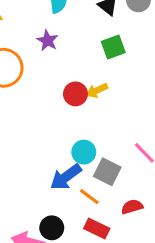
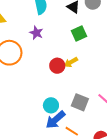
cyan circle: (84, 152) -> (51, 105), moved
gray square: (107, 172) -> (80, 102), moved

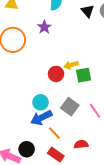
green square: (79, 33) -> (84, 75), moved
red circle: (57, 66) -> (56, 74), moved

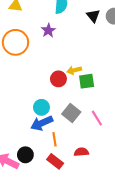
orange line: (54, 133) -> (55, 139), turned 32

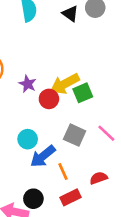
purple star: (48, 30) -> (28, 84), moved
yellow arrow: (74, 70) -> (65, 84), size x1.6
cyan circle: (41, 107) -> (28, 139), moved
red rectangle: (55, 161) -> (70, 197), turned -49

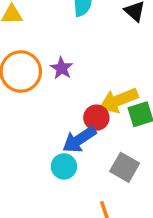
purple star: (28, 84) -> (62, 68), moved
blue arrow: (43, 156) -> (79, 140), moved

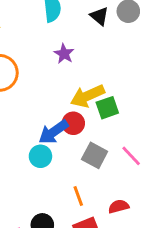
purple star: (62, 68) -> (64, 54), moved
red circle: (96, 118) -> (73, 123), moved

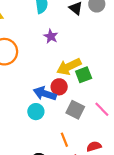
blue arrow: (53, 132) -> (45, 94), turned 55

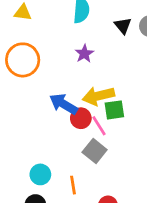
blue arrow: (45, 94) -> (64, 104), moved
pink line: (102, 109) -> (99, 126), moved
cyan circle: (36, 112) -> (40, 174), moved

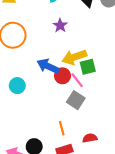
cyan circle: (40, 174) -> (17, 86), moved

